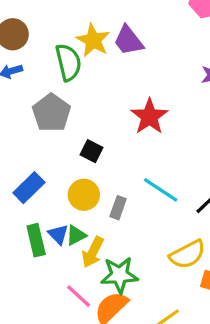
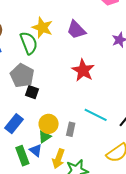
purple trapezoid: (128, 40) -> (76, 30), moved
black square: (92, 151) -> (32, 92), moved
green triangle: (76, 235) -> (45, 137), moved

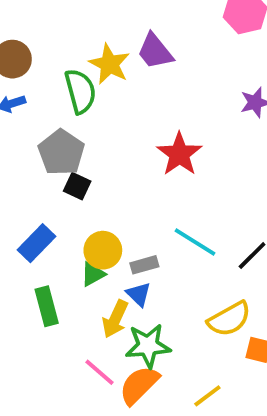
purple trapezoid: (76, 30) -> (155, 51), moved
gray rectangle: (71, 129) -> (144, 265), turned 56
blue triangle: (36, 150) -> (139, 294), moved

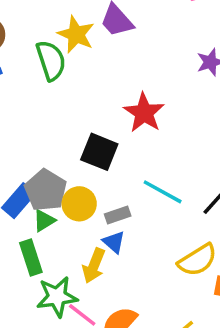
gray pentagon: (61, 152) -> (46, 190), moved
black square: (77, 186) -> (99, 152), moved, size x1.5
green triangle: (93, 274) -> (44, 220), moved
green star: (148, 346) -> (57, 297), moved

